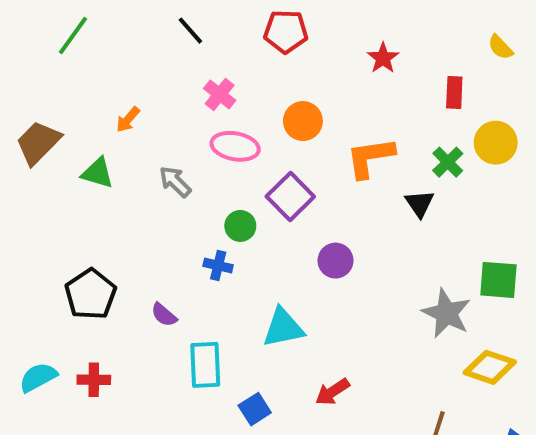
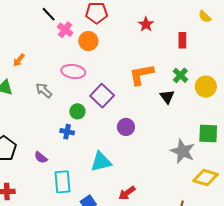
pink cross: (220, 94) -> (65, 30), moved
orange circle: (303, 121) -> (88, 41), moved
yellow circle: (496, 143) -> (206, 87), moved

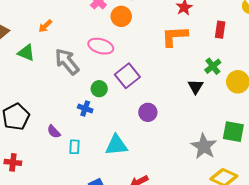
orange L-shape: (141, 74) -> (175, 36), moved
gray arrow: (44, 90) -> (67, 62), size x1.5
cyan rectangle: (63, 182) -> (74, 147), moved, size x0.6

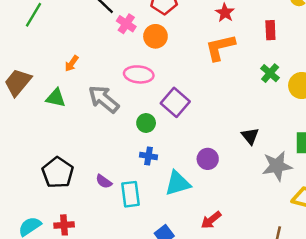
black triangle: (196, 87) -> (250, 136), moved
blue cross: (85, 108) -> (149, 156), moved
purple circle: (148, 112) -> (208, 159), moved
gray star: (204, 146) -> (277, 166), turned -30
cyan rectangle: (74, 147) -> (131, 194), size x1.5

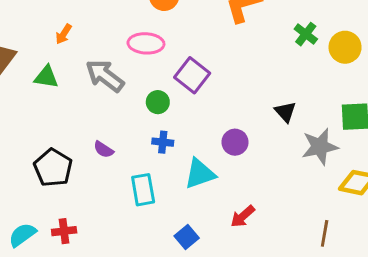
purple semicircle: (104, 181) -> (104, 149), moved

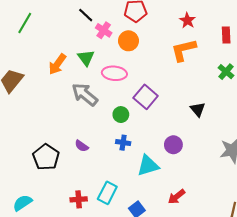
orange arrow: (64, 34) -> (57, 64), size x1.5
green triangle: (46, 77) -> (86, 58), moved, turned 42
black triangle: (285, 112) -> (198, 109), moved
cyan rectangle: (143, 190) -> (107, 193), moved, turned 35
red cross: (64, 231) -> (79, 199), moved

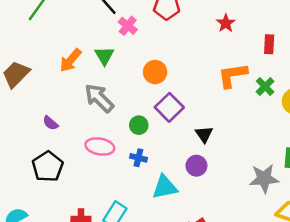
orange circle: (128, 41) -> (155, 72), moved
orange L-shape: (184, 50) -> (232, 75), moved
pink ellipse: (114, 73) -> (100, 147), moved
black triangle: (198, 109) -> (204, 134), moved
purple semicircle: (82, 146) -> (50, 123), moved

